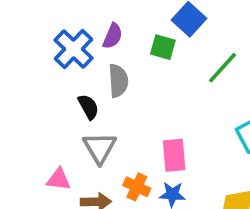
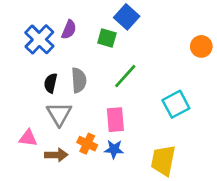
green line: (223, 68) -> (125, 76), moved
gray semicircle: (118, 81) -> (79, 80), moved
black semicircle: (88, 107) -> (51, 83), turned -138

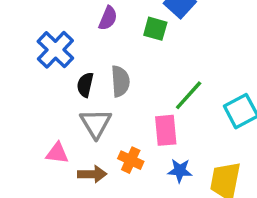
blue cross: (39, 39) -> (55, 50), moved
green line: (125, 76) -> (189, 95), moved
blue star: (114, 149) -> (180, 171), moved

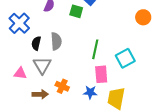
green line: (189, 95) -> (95, 49), turned -30
pink rectangle: (166, 130) -> (101, 74), moved
pink triangle: (57, 153) -> (20, 73), moved

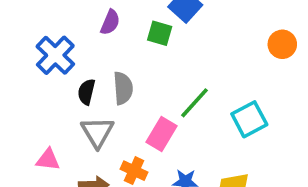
green line: (95, 49) -> (194, 103), turned 30
pink triangle: (20, 73) -> (48, 160), moved
pink rectangle: (101, 74) -> (161, 134), moved, turned 36

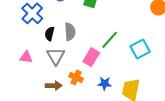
pink triangle: (48, 160) -> (26, 57), moved

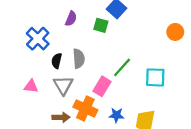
cyan square: (140, 49) -> (155, 77), turned 30
orange cross: (76, 77) -> (85, 108), size x1.5

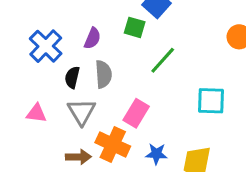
purple semicircle: (71, 19) -> (92, 38), moved
green line: (122, 67) -> (163, 60), moved

